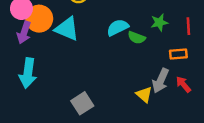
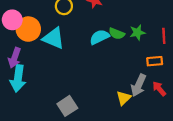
purple arrow: (24, 33) -> (15, 58), moved
green semicircle: (137, 38) -> (117, 34), moved
yellow triangle: (144, 95) -> (124, 98), turned 35

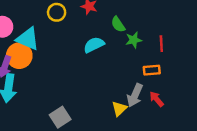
orange circle: (28, 29) -> (19, 56), moved
green semicircle: (117, 34) -> (118, 24), moved, turned 35
cyan triangle: (54, 38) -> (28, 39), moved

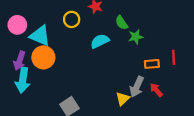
yellow circle: (57, 12) -> (72, 19), moved
red line: (161, 44) -> (174, 57), moved
orange circle: (19, 56) -> (43, 57), moved

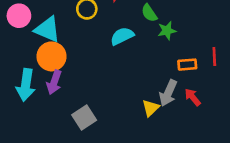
purple arrow: (20, 61) -> (54, 82), moved

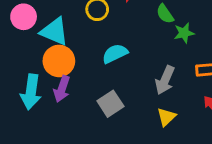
cyan semicircle: (122, 36) -> (115, 54), moved
gray arrow: (168, 93) -> (165, 80), moved
gray square: (84, 117) -> (110, 104), moved

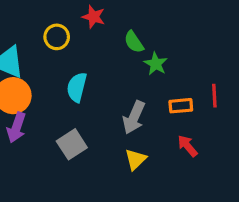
green star: (184, 33) -> (156, 64), turned -30
cyan semicircle: (115, 54) -> (77, 87), turned -50

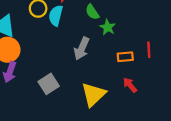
cyan semicircle: (77, 87) -> (56, 16), moved
gray arrow: (134, 117) -> (82, 49), moved
yellow triangle: (136, 159) -> (93, 94), size x1.6

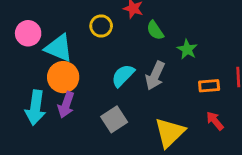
green semicircle: (92, 12) -> (155, 30), moved
cyan semicircle: (56, 16) -> (123, 76), moved, turned 30

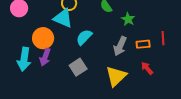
cyan triangle: (59, 48) -> (63, 18), moved
gray arrow: (155, 76) -> (120, 46), moved

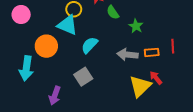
gray arrow: (120, 46) -> (127, 55), turned 72
purple arrow: (45, 57) -> (55, 96), moved
yellow triangle: (116, 76) -> (140, 86), moved

